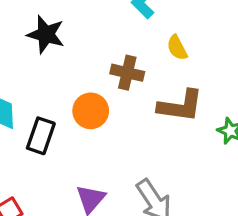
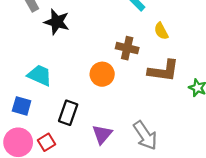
black star: (46, 34) -> (57, 22), moved
black rectangle: (41, 136) -> (68, 113), moved

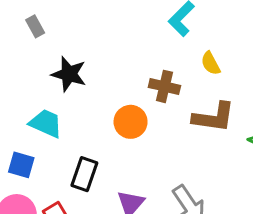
black star: (57, 22) -> (69, 74), moved

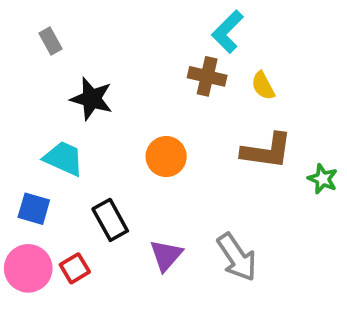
brown cross: (164, 86) -> (207, 76), moved
black rectangle: (84, 174) -> (110, 220), turned -48

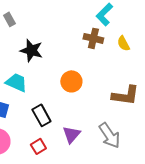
brown L-shape: (267, 151) -> (125, 95), moved
red square: (75, 268) -> (38, 146), moved

